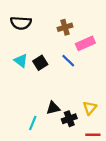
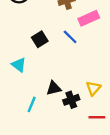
cyan triangle: (21, 61) -> (19, 65), moved

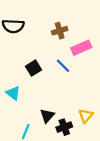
black triangle: (54, 88) -> (47, 116), turned -35

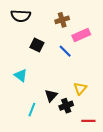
black square: (34, 68) -> (37, 45), moved, turned -32
yellow triangle: (86, 116) -> (80, 88), moved

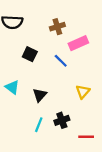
yellow triangle: (80, 88) -> (83, 92), moved
black triangle: (51, 96) -> (40, 95), moved
cyan line: (32, 110) -> (39, 125), moved

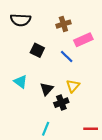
yellow triangle: (83, 92) -> (73, 86), moved
black cross: (62, 120) -> (61, 103), moved
cyan line: (39, 125) -> (46, 129), moved

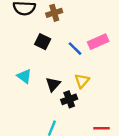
brown cross: (63, 24) -> (54, 13), moved
pink rectangle: (83, 40) -> (98, 42), moved

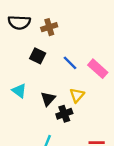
pink rectangle: (98, 42) -> (98, 69), moved, turned 66

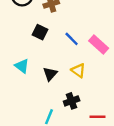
yellow triangle: (77, 95) -> (78, 70), turned -35
black cross: (64, 114) -> (72, 101), moved

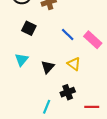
black square: (40, 32) -> (29, 28), moved
cyan triangle: (22, 66) -> (22, 60), turned 32

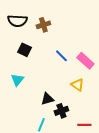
yellow triangle: (74, 64) -> (77, 85), moved
black triangle: (48, 67) -> (47, 99), moved, turned 32

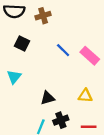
yellow triangle: (77, 85) -> (85, 96), moved, turned -32
black cross: (61, 111) -> (61, 120), moved

